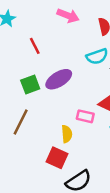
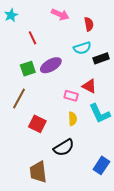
yellow semicircle: (67, 134) -> (73, 119), moved
red square: (57, 158) -> (37, 124), moved

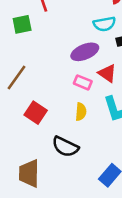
purple ellipse: (51, 65) -> (85, 52), moved
green square: (28, 69) -> (22, 24), moved
black semicircle: (64, 148) -> (65, 147), turned 50

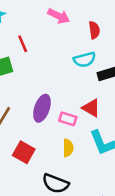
purple ellipse: (85, 52) -> (42, 108), moved, turned -44

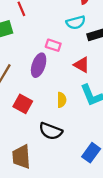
pink rectangle: (68, 119) -> (53, 45), moved

